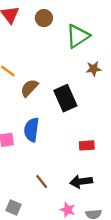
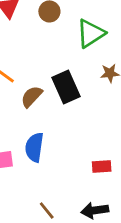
black rectangle: (65, 98) -> (66, 87), moved

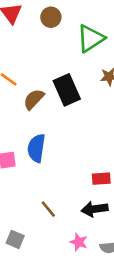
red rectangle: (102, 167) -> (101, 179), moved

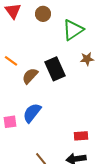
blue semicircle: (36, 148) -> (32, 113), turned 30

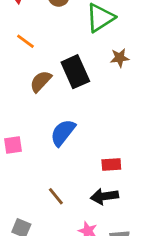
orange line: (11, 61) -> (25, 41), moved
blue semicircle: (32, 113) -> (63, 133), moved

